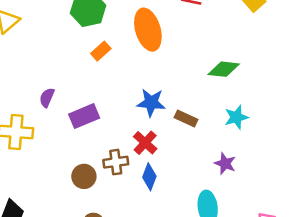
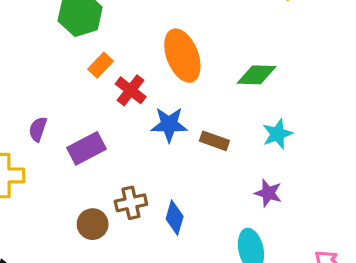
orange ellipse: (148, 30) -> (182, 56), moved
red cross: (145, 143) -> (131, 90), moved

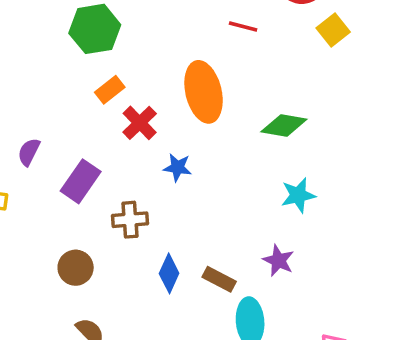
blue star: (169, 124) -> (178, 167), size x0.7
brown rectangle: (214, 141) -> (219, 279), moved
purple rectangle: (86, 148) -> (81, 181), turned -36
brown cross: (131, 203) -> (130, 220), moved

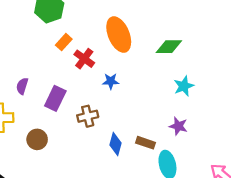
brown circle: (76, 268) -> (37, 139), moved

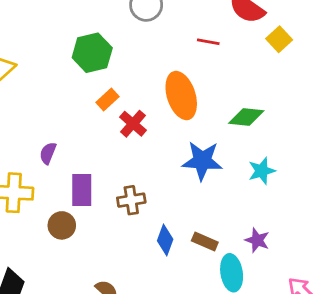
blue star: (111, 81) -> (202, 161), moved, size x1.8
purple rectangle: (55, 98) -> (82, 190), moved, turned -30
purple star: (178, 126) -> (257, 240), moved

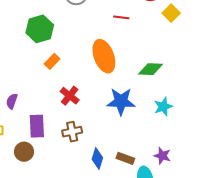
red cross: (133, 124) -> (70, 96), moved

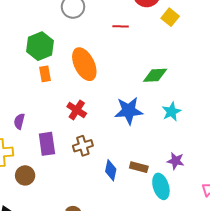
orange ellipse: (104, 56) -> (84, 64), moved
orange rectangle: (52, 61) -> (45, 74), moved, turned -49
brown circle: (24, 152) -> (25, 175), moved

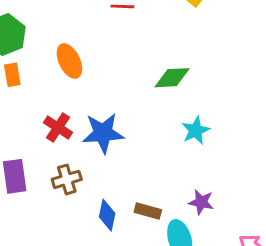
orange ellipse: (84, 64) -> (69, 61), size x0.7
blue star: (129, 111) -> (103, 133), moved

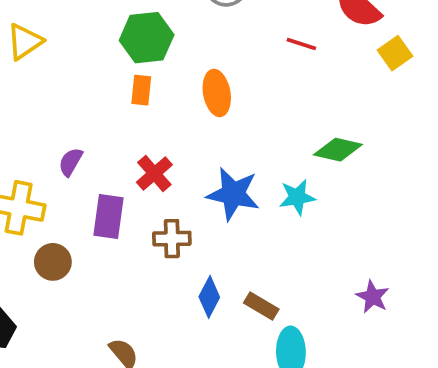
red cross: (58, 128) -> (154, 173), moved
cyan star: (196, 131) -> (297, 197), moved
purple star: (201, 202) -> (373, 297), moved

